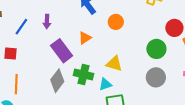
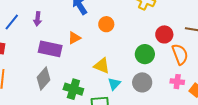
purple rectangle: (62, 51) -> (50, 49), turned -45
green cross: (84, 75) -> (73, 89), moved
cyan triangle: (105, 84) -> (114, 84), moved, turned -32

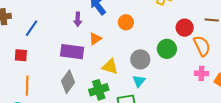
purple arrow: (38, 19) -> (78, 19), moved
yellow triangle: (102, 66) -> (110, 67), moved
gray circle: (142, 82) -> (140, 59), moved
green cross: (73, 89) -> (99, 90), turned -30

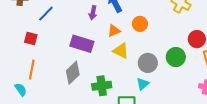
orange triangle: (95, 39) -> (114, 31), moved
yellow triangle: (110, 67) -> (121, 51), moved

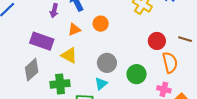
yellow triangle: (121, 51) -> (69, 55), moved
green circle: (176, 57) -> (137, 74), moved

